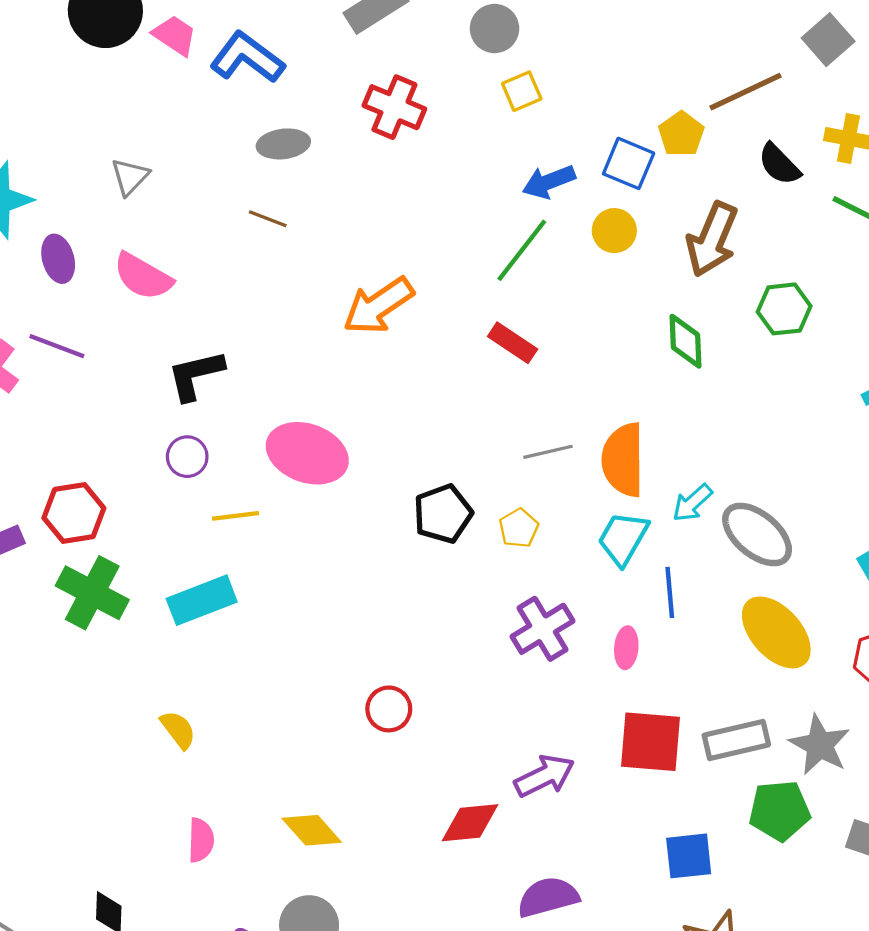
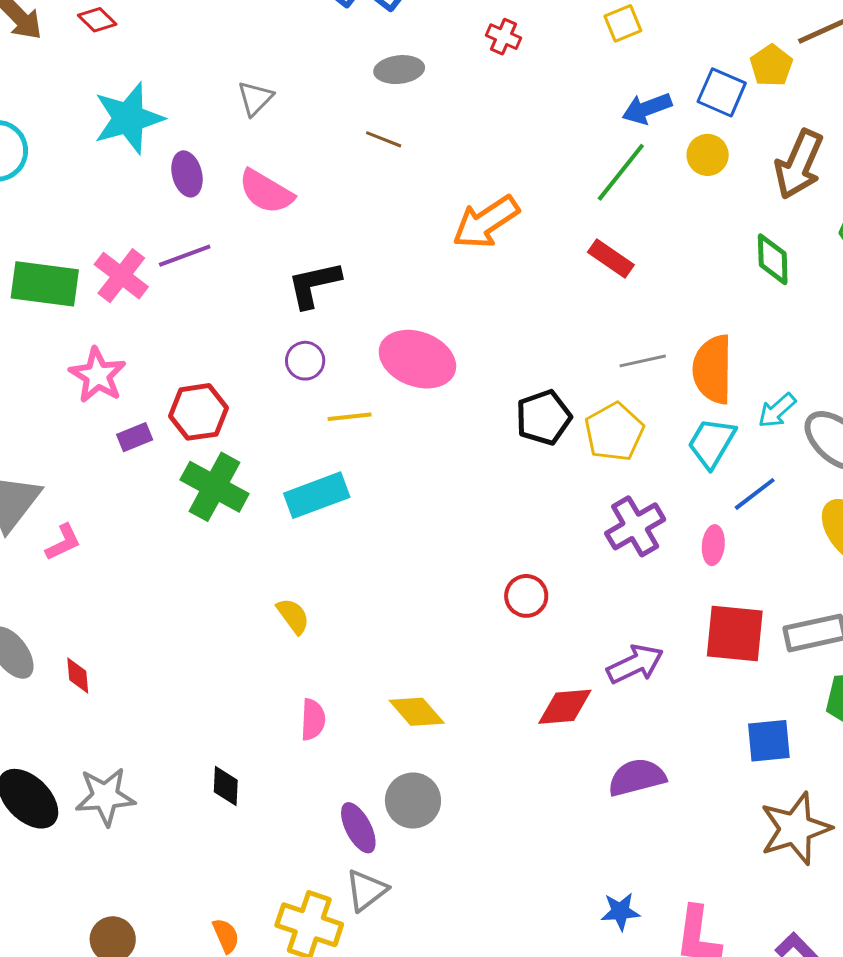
red cross: (394, 107) -> (503, 37), size x0.6
purple line: (57, 346) -> (185, 256), turned -42
yellow pentagon: (519, 528) -> (614, 432), size x1.6
blue line: (670, 592) -> (755, 494), turned 57
red circle: (389, 709) -> (526, 596), moved

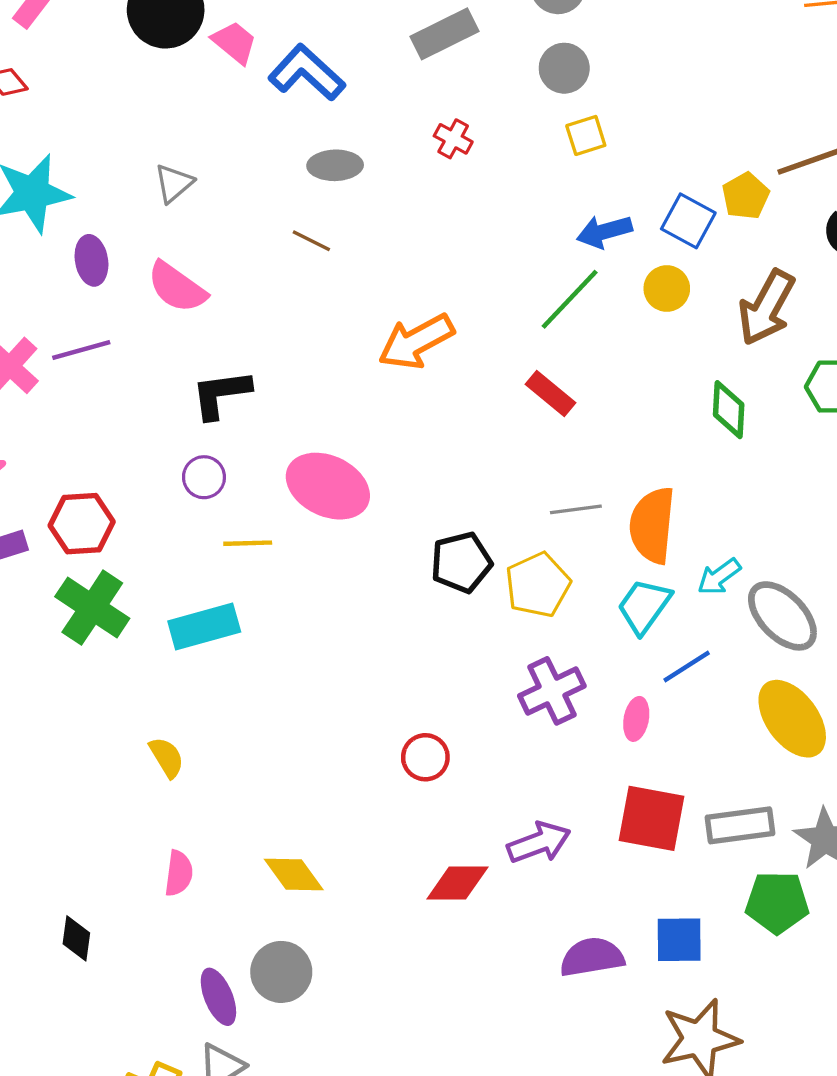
purple semicircle: (637, 777) -> (592, 957), moved

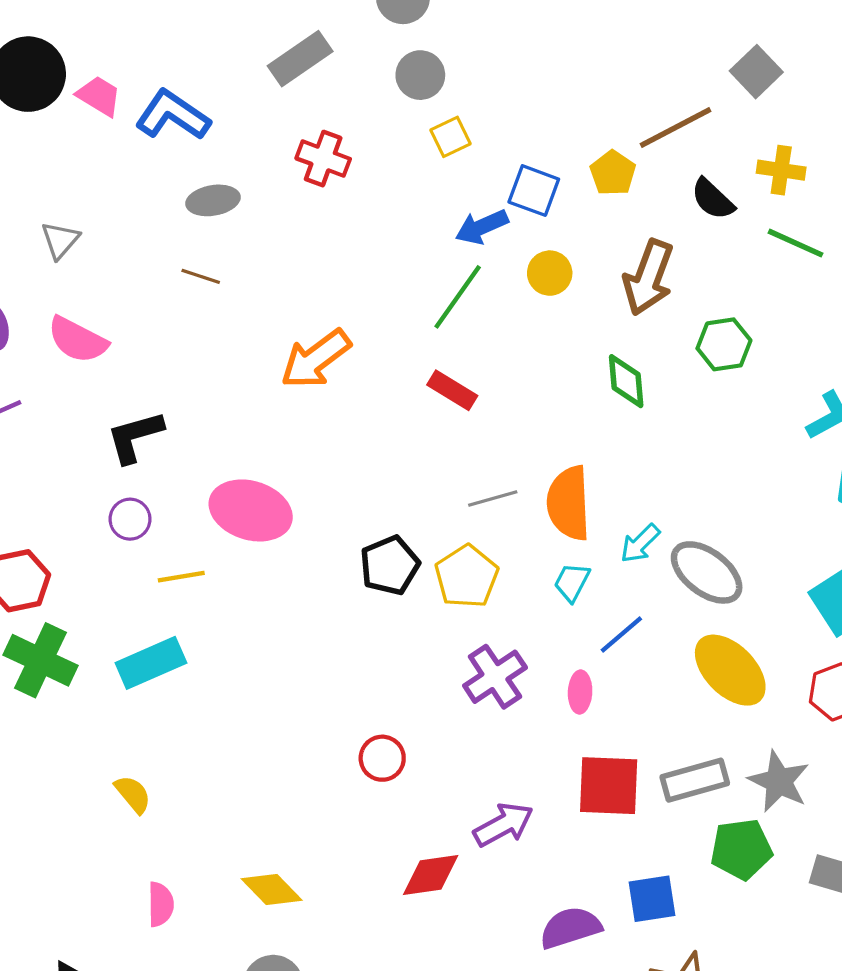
red cross: (453, 139) -> (323, 159), size x1.4
blue square: (688, 221) -> (534, 191), moved
cyan trapezoid: (644, 606) -> (572, 582), size x0.7

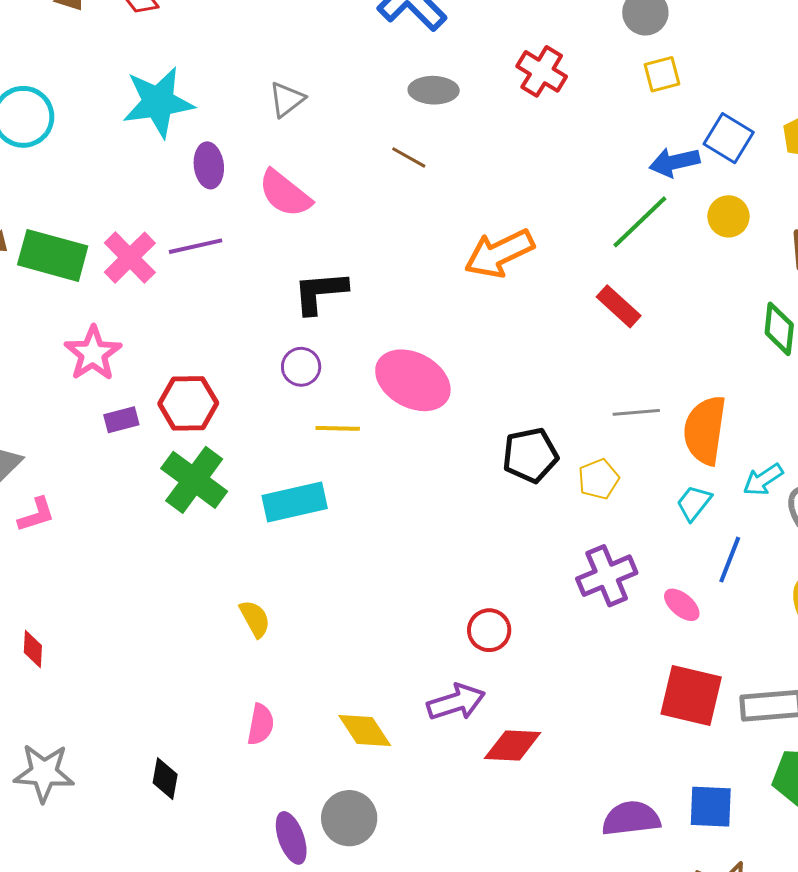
yellow pentagon: (467, 577) -> (599, 479), size x0.7
blue line: (621, 635) -> (730, 560), turned -39
pink ellipse: (580, 692) -> (682, 605), turned -63
purple arrow: (503, 825) -> (456, 702), moved

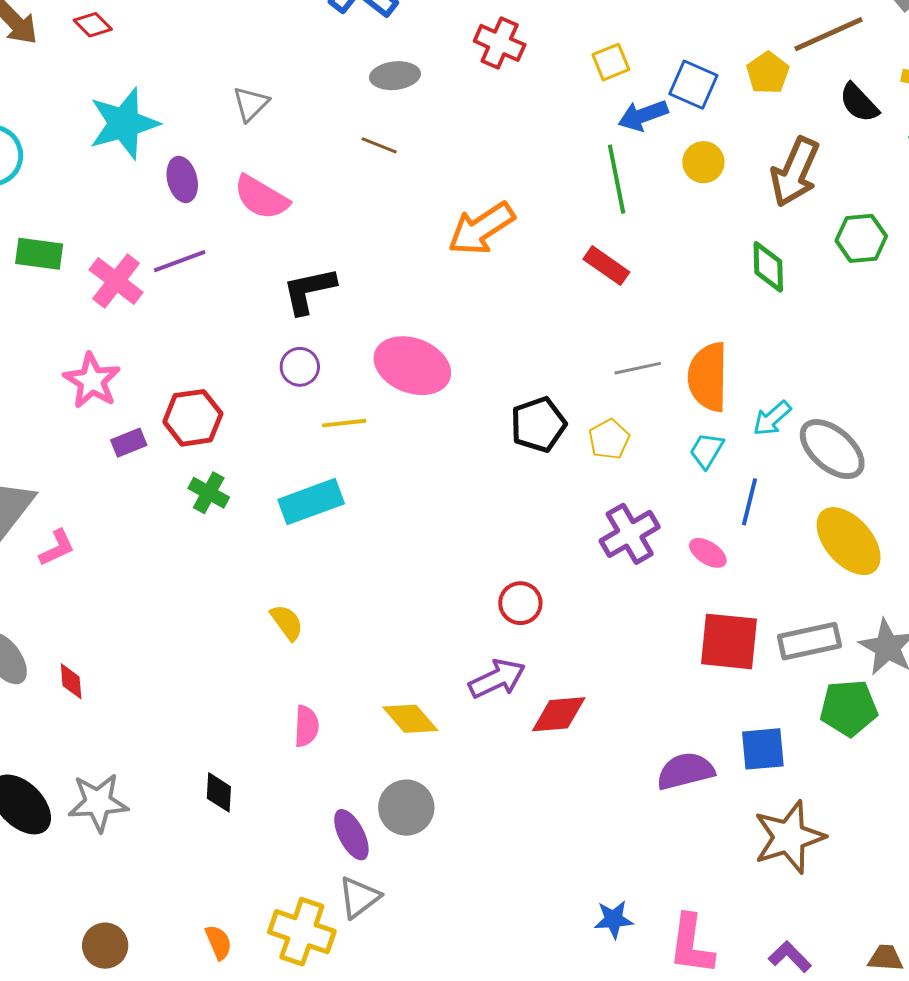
yellow square: (662, 74) -> (611, 62), moved
green line: (640, 222) -> (617, 179), turned -50
green rectangle: (53, 255) -> (39, 254), moved, size x0.7
green cross: (194, 480) -> (209, 493), size x0.6

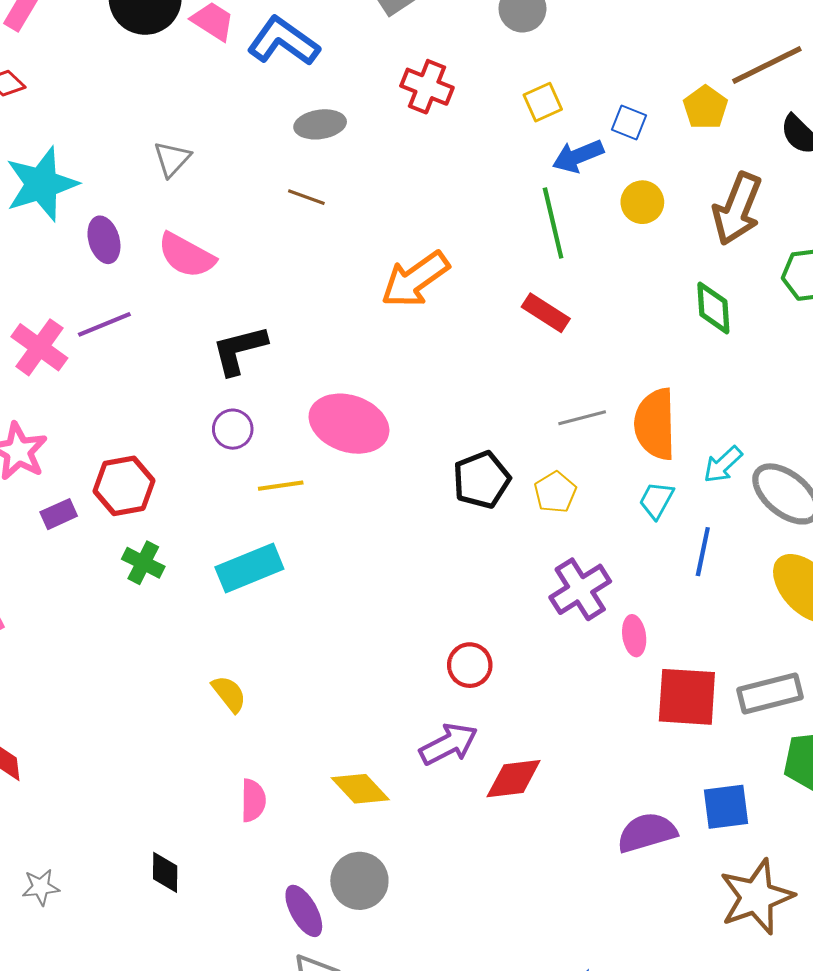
blue square: (693, 85) -> (629, 122), size x0.7
pink ellipse: (708, 553) -> (634, 636), moved, turned 51
gray star: (98, 802) -> (41, 887), size x0.6

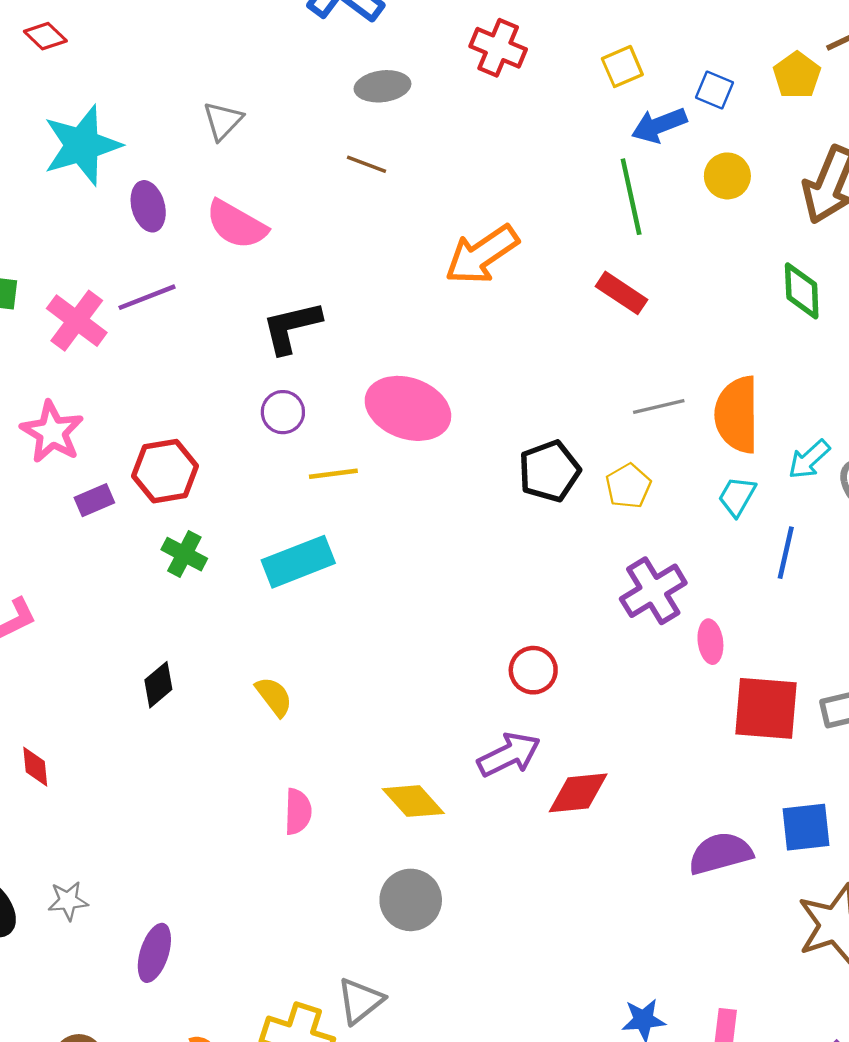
black diamond: (165, 872) -> (158, 685), moved, turned 48
purple ellipse: (304, 911) -> (154, 953), moved, turned 46

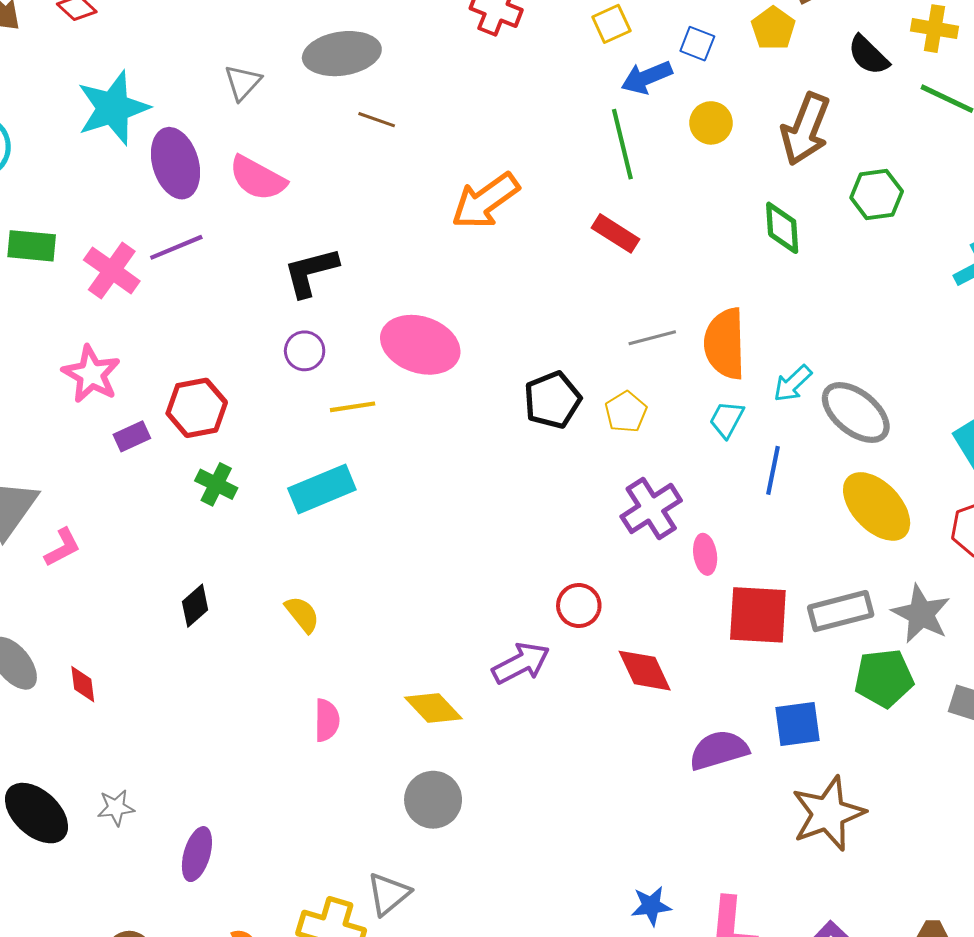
gray ellipse: (382, 86) -> (342, 54), moved, size x1.5
purple ellipse: (148, 206) -> (176, 163), size x1.5
red circle: (533, 670) -> (579, 605), moved
red diamond: (578, 793) -> (645, 671), moved, turned 72

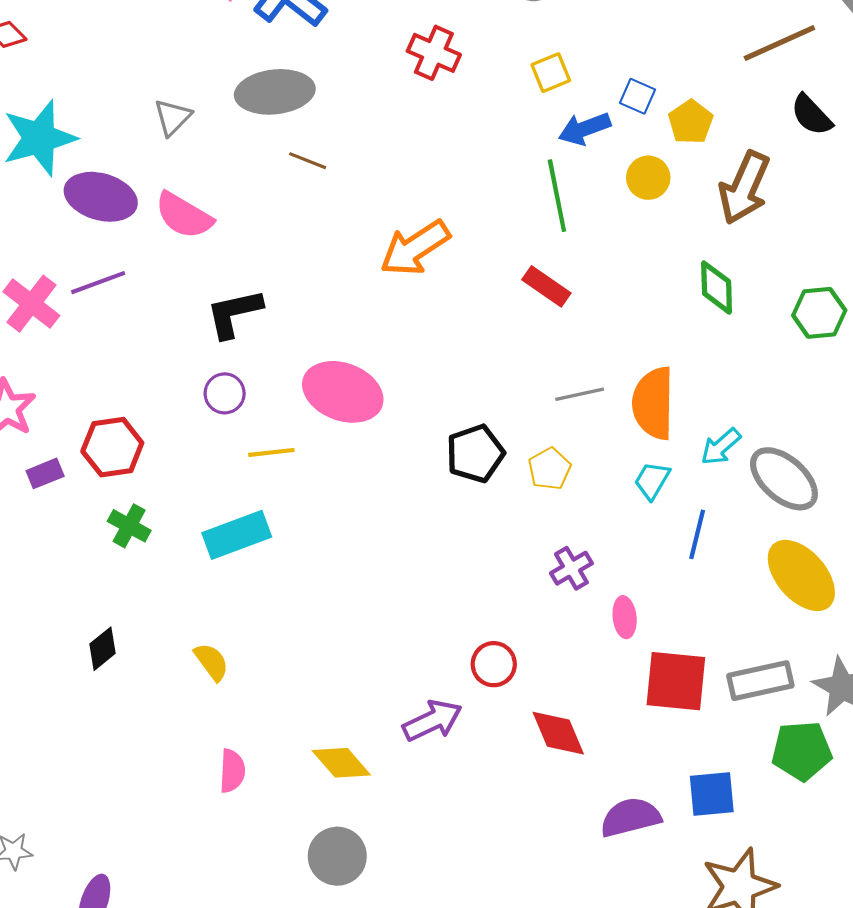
yellow pentagon: (773, 28) -> (691, 122), moved
purple ellipse: (176, 163) -> (101, 197), turned -60
green hexagon: (877, 194) -> (819, 313), moved
purple cross: (651, 508) -> (571, 568), size x0.7

